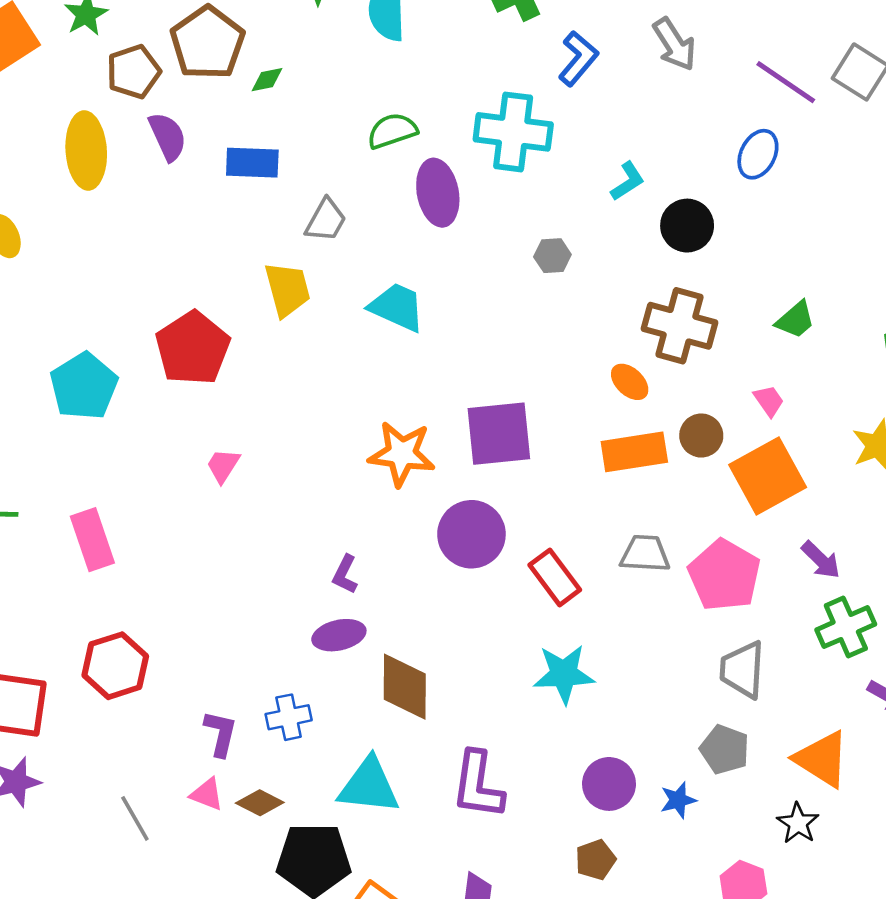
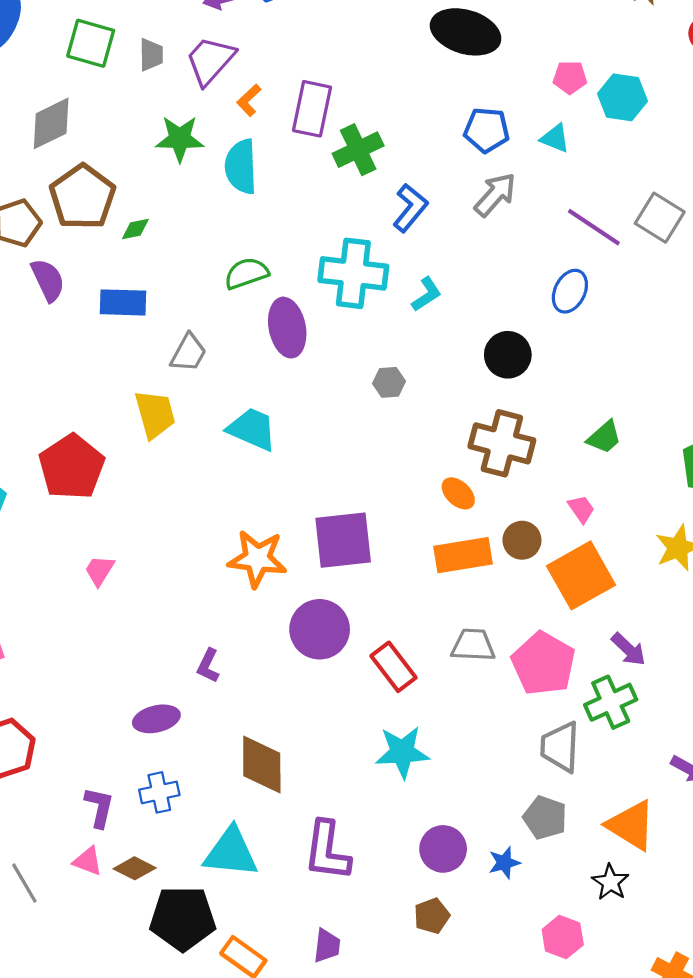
gray arrow: (674, 44) -> (495, 195), turned -105
cyan L-shape: (628, 181) -> (426, 294), moved
green cross: (846, 627) -> (611, 702), moved
purple ellipse: (339, 635) -> (156, 719), moved

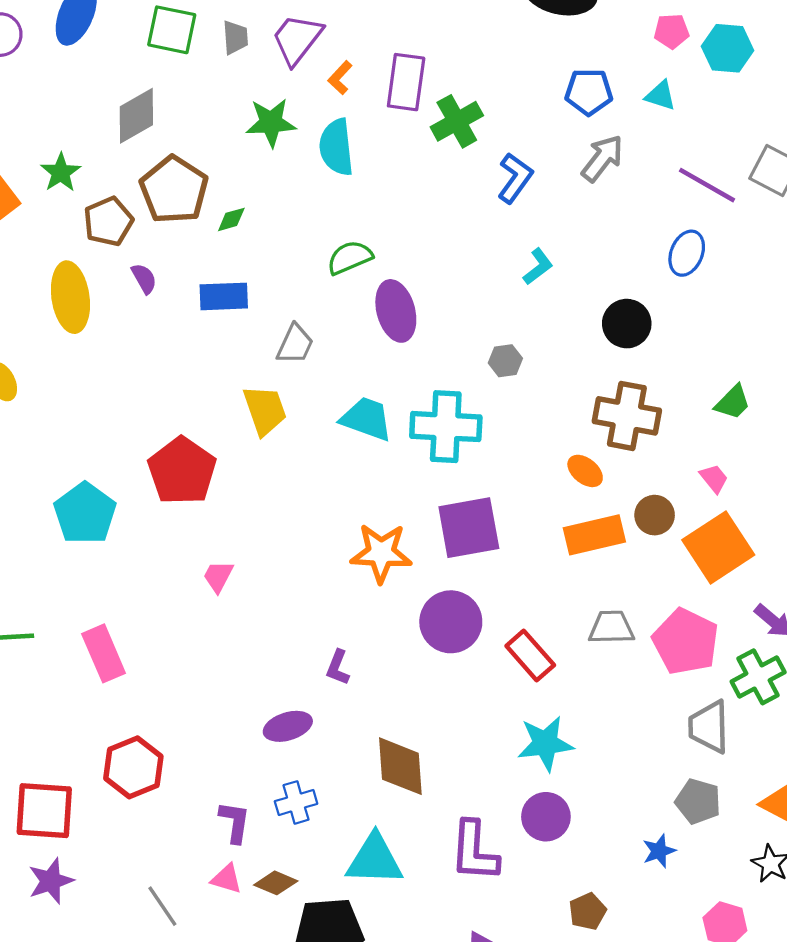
cyan cross: (353, 273) -> (446, 427), moved
purple semicircle: (48, 280) -> (144, 279), size x0.7
purple circle: (443, 849) -> (546, 817), moved

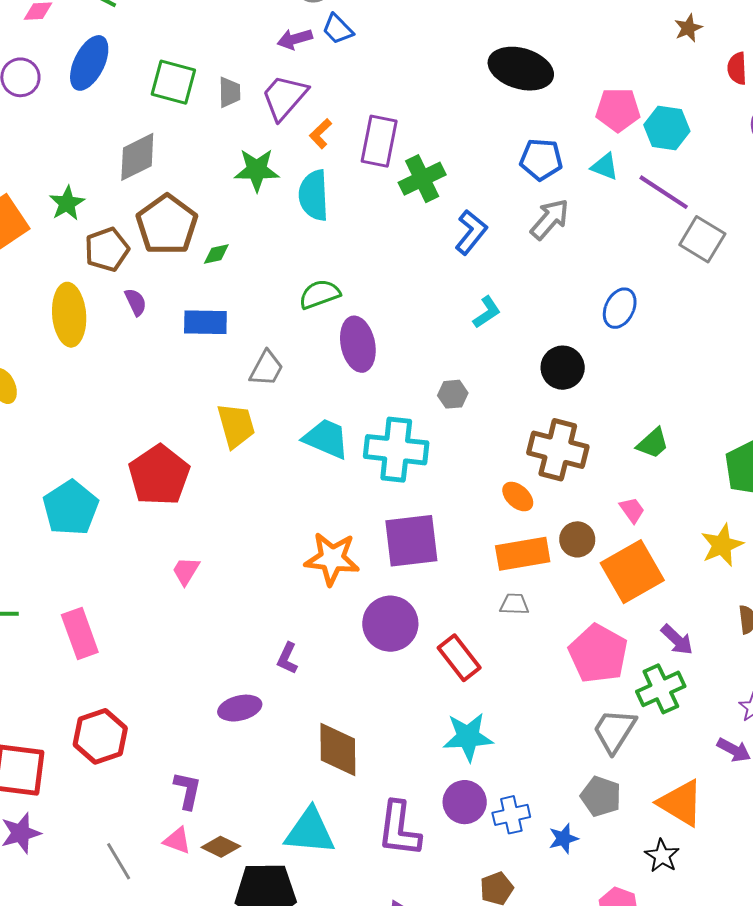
pink pentagon: (672, 31) -> (618, 110), size x1.4
purple line: (707, 185) -> (664, 192), moved
gray trapezoid: (611, 627) -> (514, 604), moved, size x0.7
gray trapezoid: (709, 727) -> (614, 731), turned 30
blue cross: (296, 802) -> (511, 815), moved

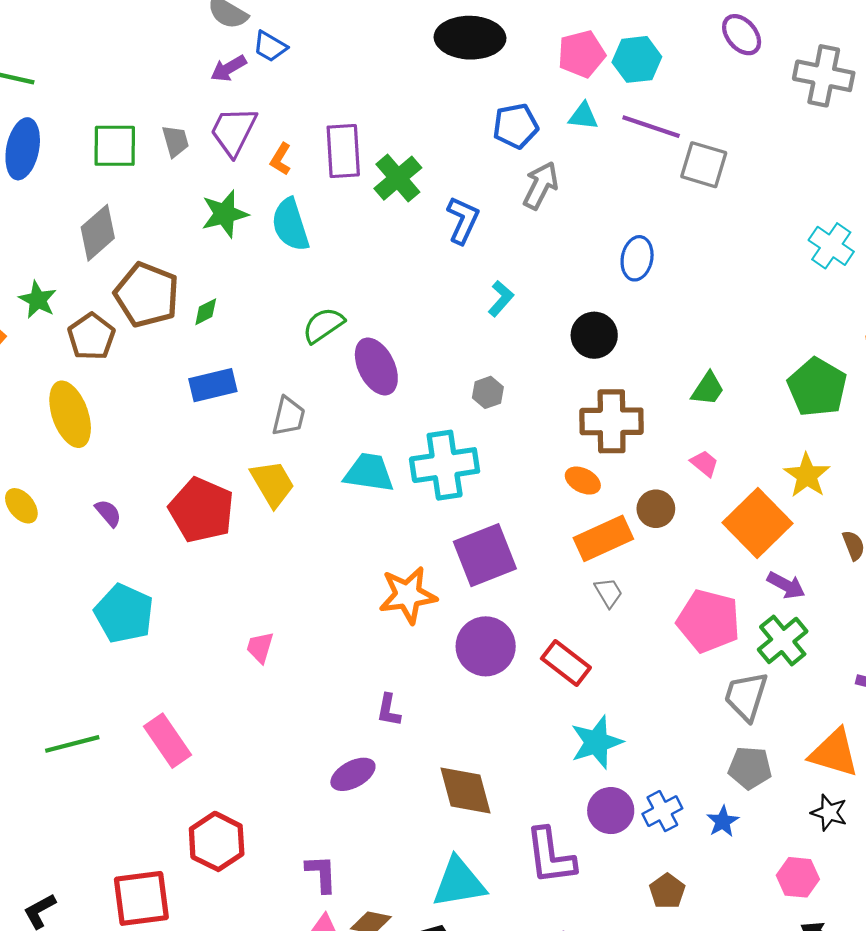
purple semicircle: (136, 302) -> (108, 513), moved
red pentagon: (159, 475) -> (201, 510), moved
orange square: (632, 572) -> (757, 523), moved
gray trapezoid: (514, 604) -> (608, 593), turned 72

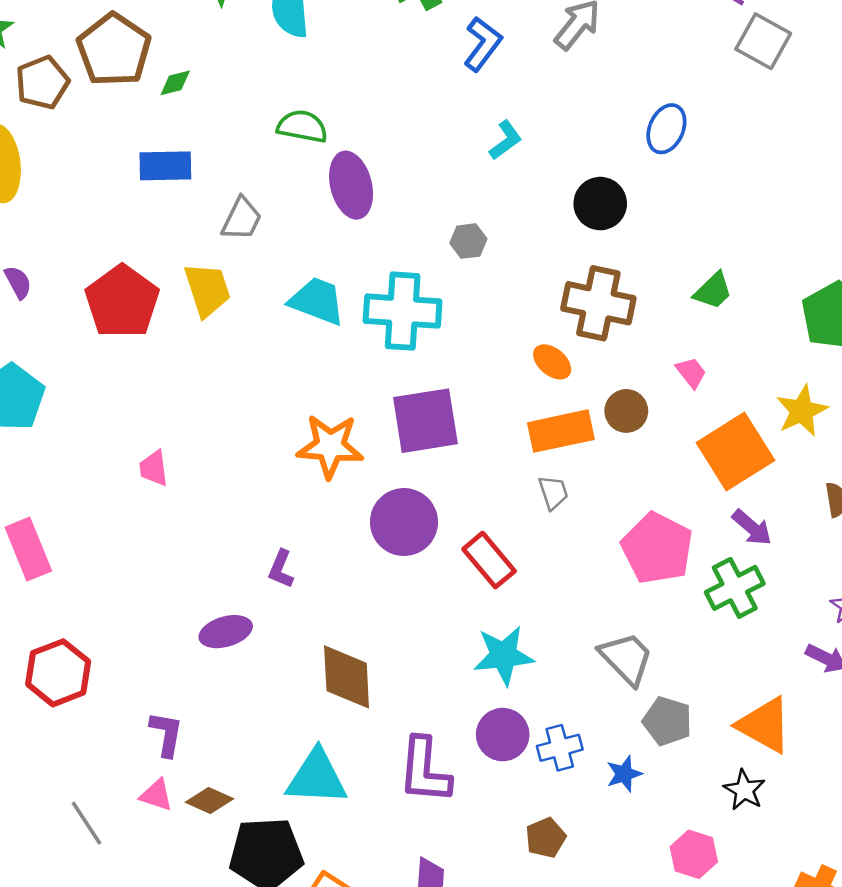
green semicircle: (323, 325) -> (302, 126), turned 33
pink trapezoid: (260, 647) -> (154, 468), turned -36
gray trapezoid: (746, 696) -> (626, 658), moved, turned 106

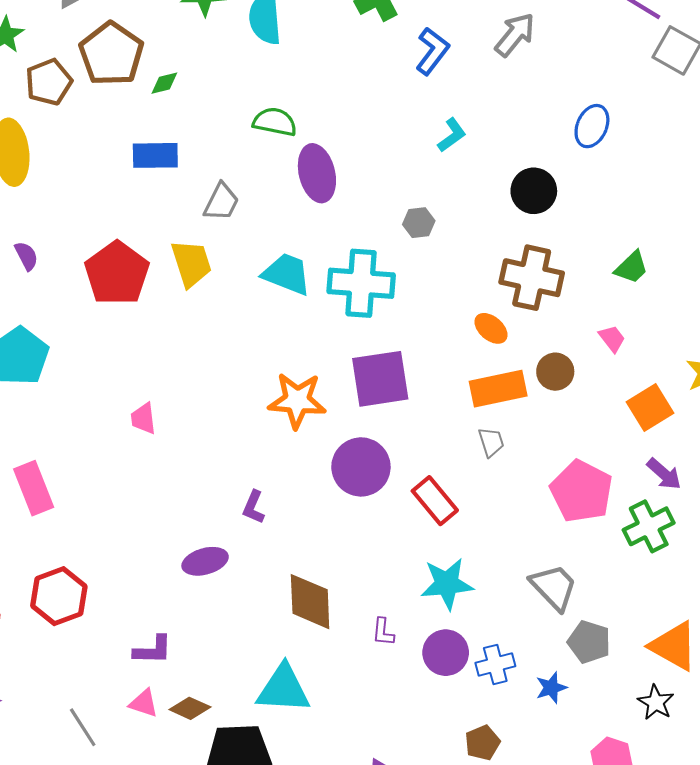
orange square: (735, 451) -> (650, 408), size x0.7
purple L-shape: (166, 734) -> (153, 650), turned 81
purple L-shape: (425, 770) -> (383, 632), moved, size x0.5

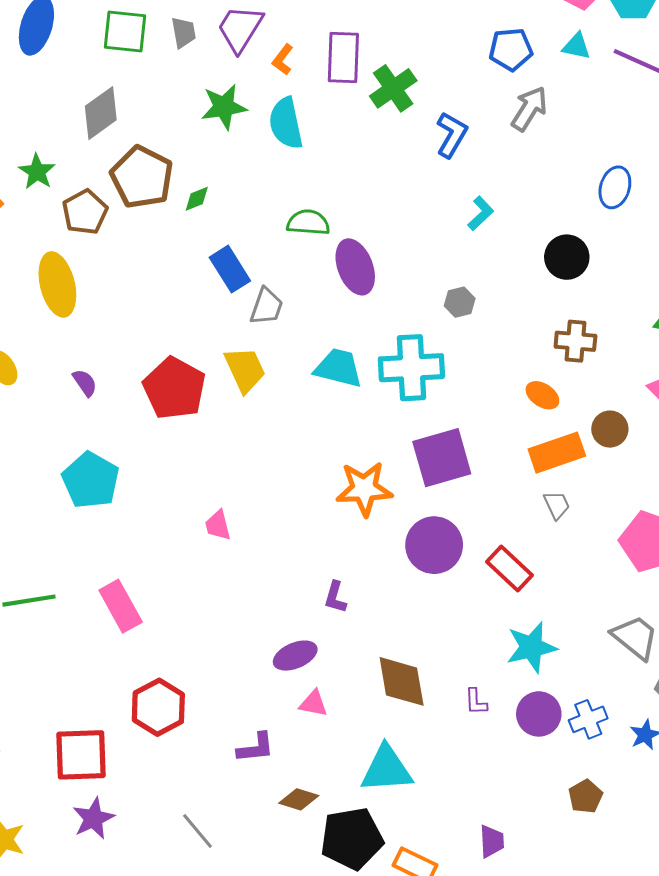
blue rectangle: (155, 155) -> (230, 269), moved, turned 66
brown cross: (532, 278) -> (575, 341), size x0.7
pink triangle: (144, 703) -> (313, 704), moved

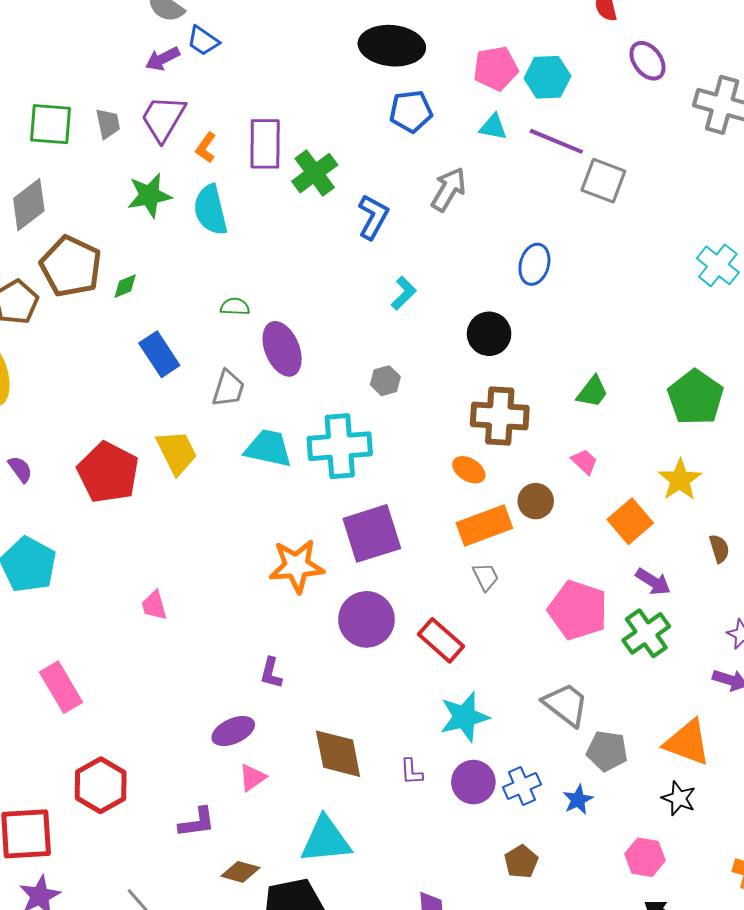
blue pentagon: (511, 49) -> (411, 111), moved
green semicircle: (308, 223) -> (235, 307), size x0.7
gray trapezoid: (266, 307) -> (228, 389), moved
brown cross: (575, 341) -> (500, 416), size x1.4
pink triangle: (313, 704) -> (252, 778), turned -44

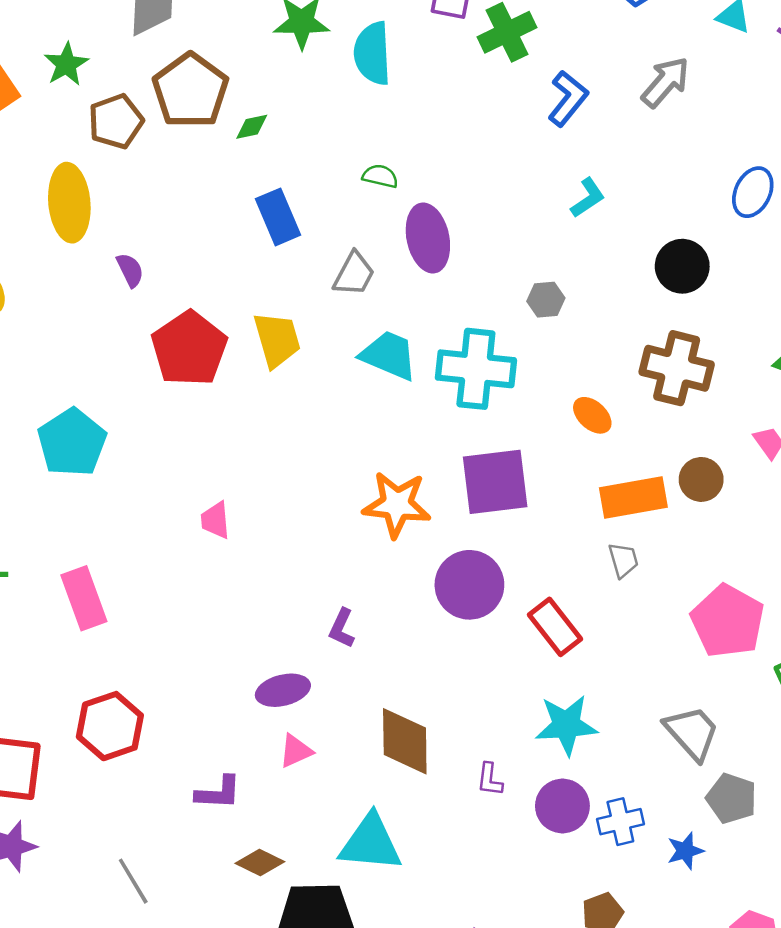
purple semicircle: (20, 469) -> (130, 270), moved
orange ellipse: (469, 470) -> (592, 415), moved

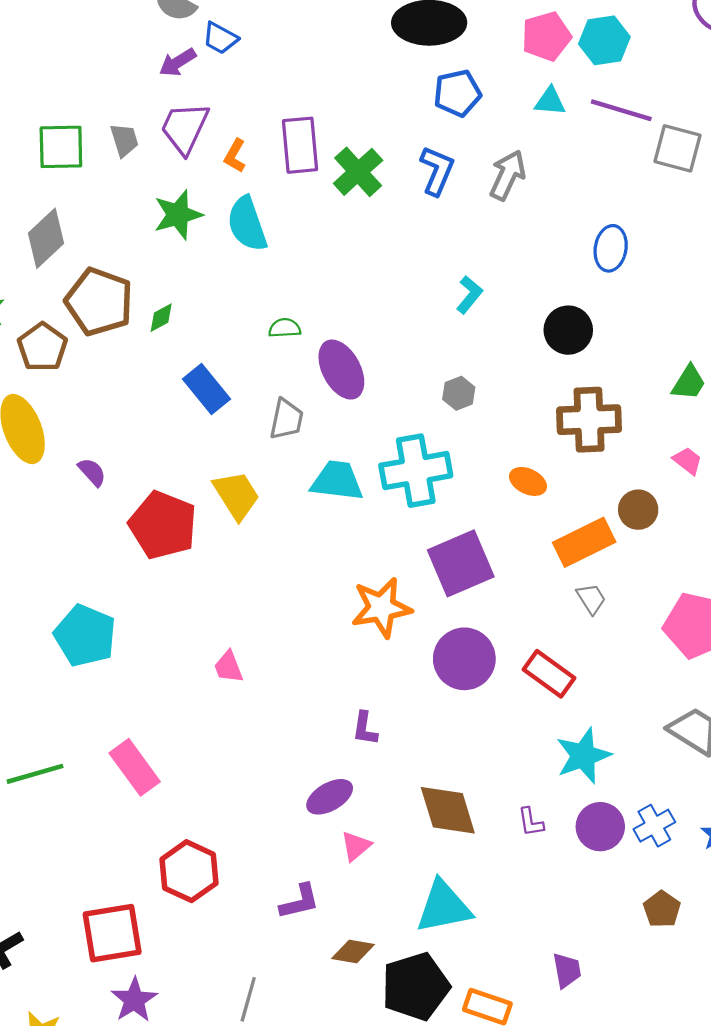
blue L-shape: (568, 98) -> (437, 171), moved
gray line: (133, 881) -> (248, 999), turned 63

